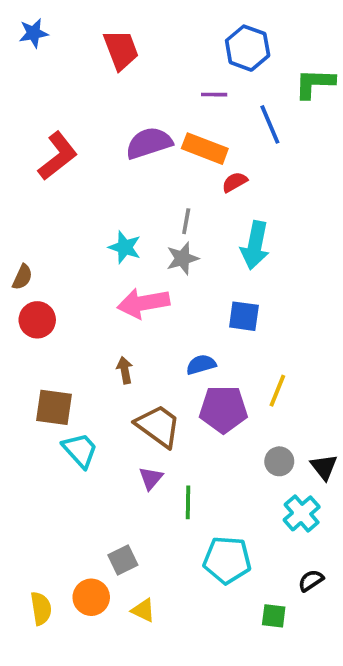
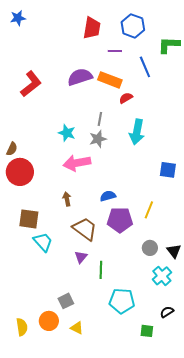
red trapezoid: (121, 50) -> (92, 28), moved, turned 30
blue square: (244, 316) -> (168, 170), moved
red circle: (37, 320) -> (20, 172), size x1.4

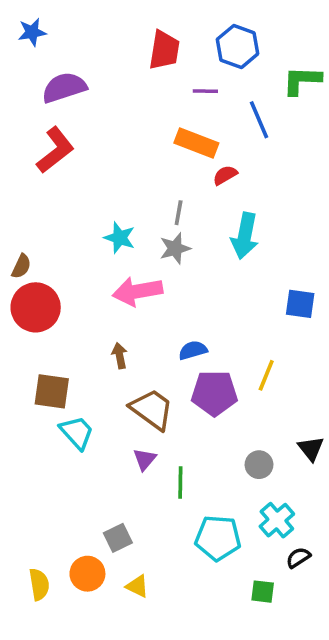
purple semicircle: (80, 77) -> (64, 88), moved
gray circle: (150, 248) -> (259, 465), moved
cyan cross: (162, 276) -> (277, 520), moved

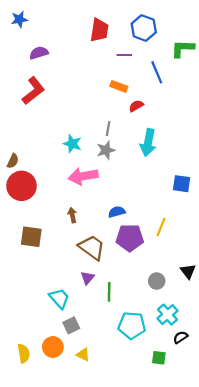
purple semicircle: (64, 88) -> (39, 53), size x0.7
orange rectangle: (196, 143) -> (119, 86), size x0.7
cyan trapezoid: (77, 432) -> (59, 298), moved

